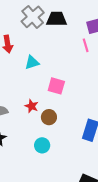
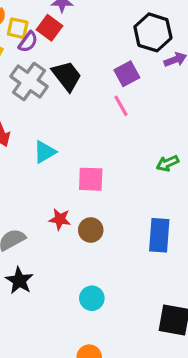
black trapezoid: (57, 19) -> (67, 76), turned 65
cyan circle: (42, 145) -> (92, 298), moved

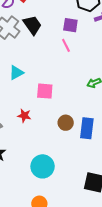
purple square: (127, 74) -> (70, 25), turned 35
brown circle: (91, 230) -> (66, 123), moved
cyan circle: (92, 298) -> (43, 166), size x1.5

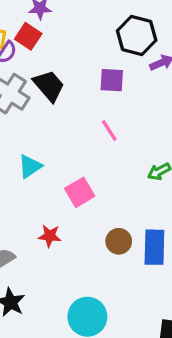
pink line: (66, 45) -> (109, 131), moved
pink square: (45, 91) -> (80, 192), turned -30

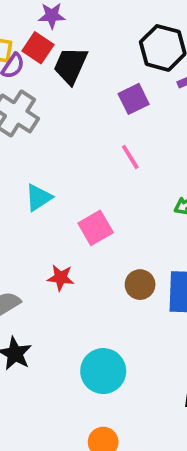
purple square: (112, 80) -> (134, 99), turned -30
black trapezoid: (49, 86) -> (71, 65), moved, turned -116

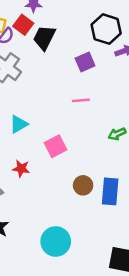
pink line: (130, 157) -> (81, 100), turned -66
red star: (61, 278) -> (21, 168), moved

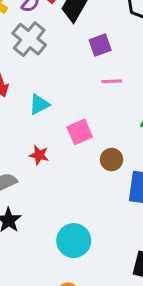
purple square: (85, 62) -> (100, 45), moved
brown circle: (83, 185) -> (112, 160), moved

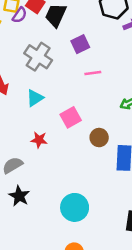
gray cross: (29, 39) -> (38, 57), moved

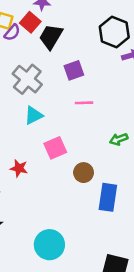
cyan triangle: (35, 98) -> (34, 115), moved

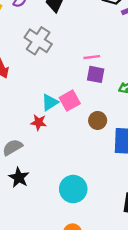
purple square: (74, 70) -> (96, 74), moved, turned 36
cyan triangle: (34, 115) -> (50, 102), moved

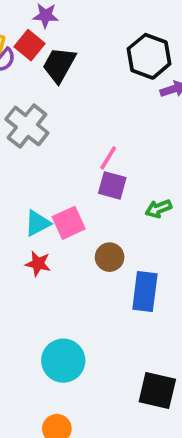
pink line: (92, 57) -> (108, 158), turned -56
red star: (39, 122) -> (38, 264), moved

